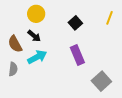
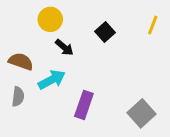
black arrow: (34, 36) -> (64, 47), moved
brown semicircle: (15, 44) -> (21, 61), turned 138
purple rectangle: (77, 55) -> (84, 105), moved, turned 42

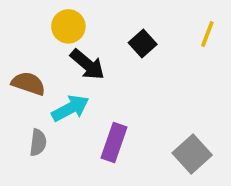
black arrow: (64, 47) -> (87, 64), size x1.4
gray semicircle: (18, 97) -> (38, 142), moved

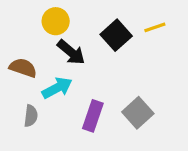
yellow line: (207, 34) -> (155, 27), moved, turned 50
black square: (143, 44) -> (116, 35), size x1.4
gray square: (192, 154) -> (138, 113), moved

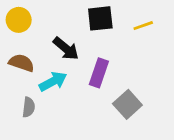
yellow circle: (56, 21) -> (19, 20), moved
black square: (116, 35) -> (100, 18), moved, turned 36
purple rectangle: (93, 116) -> (99, 73), moved

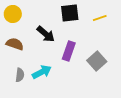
cyan arrow: (53, 81) -> (42, 72), moved
gray square: (127, 104) -> (97, 61), moved

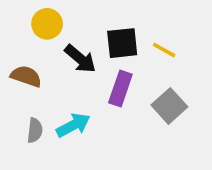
black square: (70, 13) -> (122, 43), moved
yellow circle: (13, 14) -> (47, 24), moved
yellow line: (100, 18) -> (164, 50), moved, turned 48

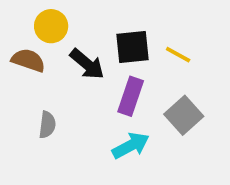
brown semicircle: (26, 76) -> (28, 60), moved
cyan arrow: (73, 125) -> (131, 146), moved
gray semicircle: (35, 130) -> (47, 125), moved

